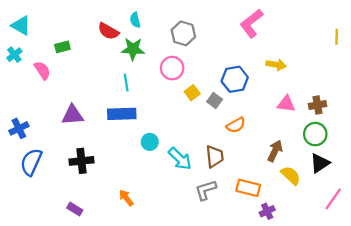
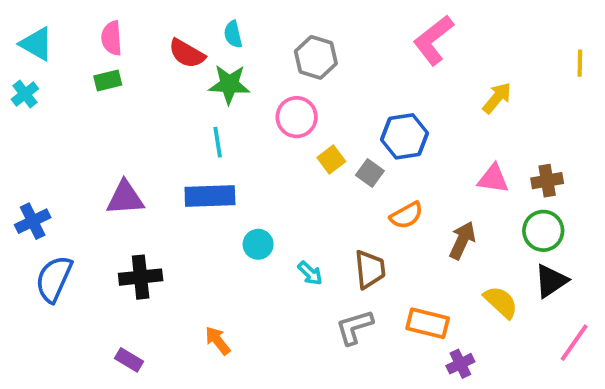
yellow arrow: (276, 65) -> (497, 98), moved, turned -60
pink semicircle: (42, 70) -> (112, 38), moved, turned -150
brown arrow: (275, 151) -> (462, 240), moved
cyan arrow: (180, 159) -> (310, 273), size x0.6

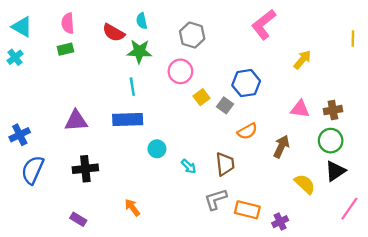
orange rectangle: (428, 323) -> (247, 210), moved

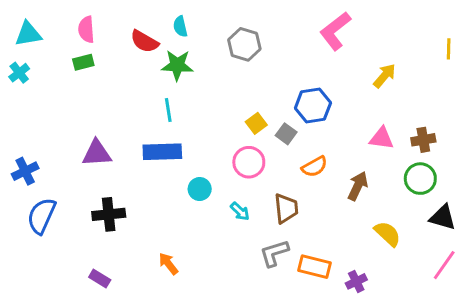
cyan triangle: (22, 27) -> (28, 34), turned -40
pink circle: (180, 71) -> (249, 162), moved
black triangle: (335, 171) -> (443, 217), moved, turned 50

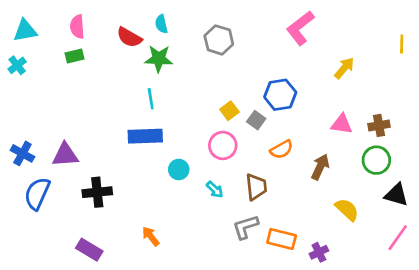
purple triangle: (97, 153) -> (65, 155), moved
blue cross: (25, 171) -> (22, 153), turned -35
purple rectangle: (100, 278) -> (89, 250), size x1.4

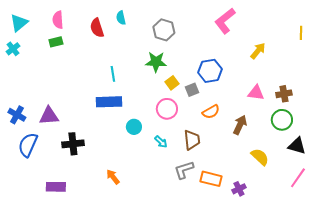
cyan triangle: (25, 31) -> (19, 23), turned -30
red semicircle: (129, 37) -> (97, 28), turned 42
green star: (159, 59) -> (156, 62), moved
gray square: (256, 120) -> (192, 90), turned 32
purple rectangle: (89, 250) -> (56, 187), moved, turned -30

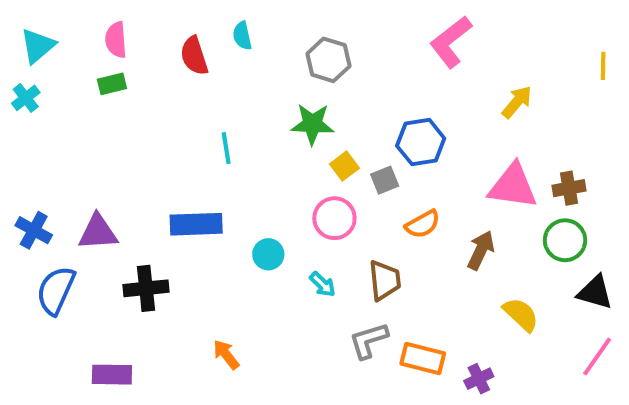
pink triangle: (256, 93) -> (513, 186), size x1.5
blue rectangle: (109, 102) -> (196, 224), moved

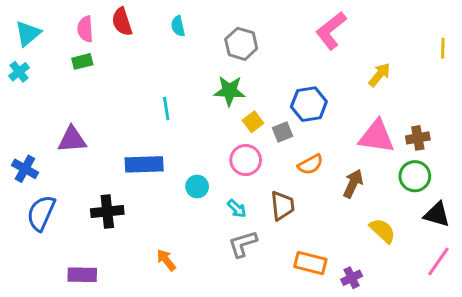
red semicircle: (194, 56) -> (122, 22), moved
purple triangle: (98, 232) -> (72, 139), moved
gray L-shape: (369, 340) -> (243, 244), moved

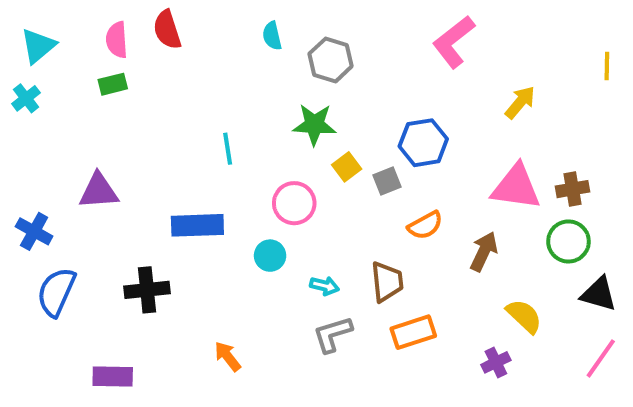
cyan semicircle: (178, 26) -> (272, 36), moved
pink circle: (246, 160) -> (294, 203), moved
cyan arrow: (237, 209) -> (324, 286), turned -30
orange rectangle: (310, 263) -> (413, 332), moved, turned -32
purple cross: (352, 278) -> (496, 362), moved

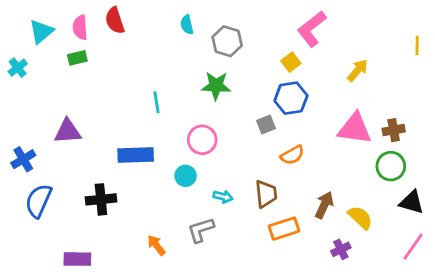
cyan triangle: (38, 46) -> (41, 32), moved
yellow square: (347, 167) -> (291, 62), moved
blue cross: (34, 231) -> (23, 159), turned 30
brown arrow: (484, 252) -> (324, 205), moved
gray L-shape: (333, 334) -> (201, 230), moved

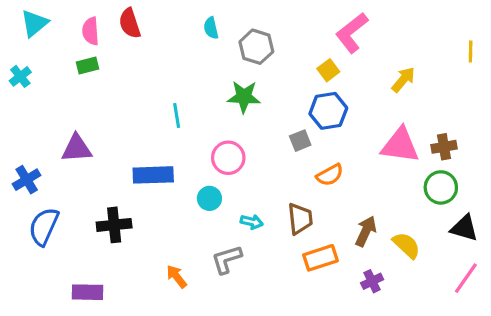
cyan triangle: (41, 32) -> (34, 23), moved
purple cross: (341, 249) -> (372, 281), moved

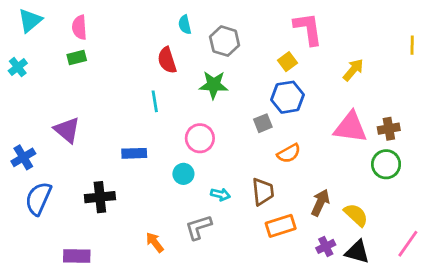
red semicircle: (130, 23) -> (167, 60), moved
pink L-shape: (352, 33) -> (308, 29), turned 120
purple triangle: (77, 148) -> (67, 130), turned 44
blue rectangle: (153, 175) -> (134, 153), size x0.7
black triangle: (464, 228) -> (357, 252), moved

